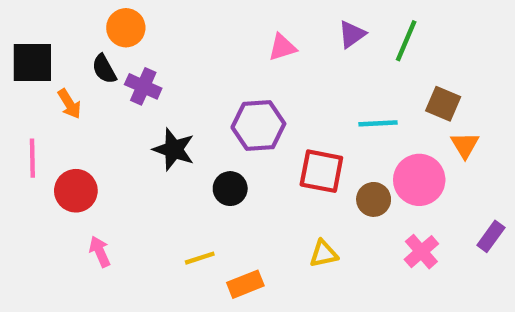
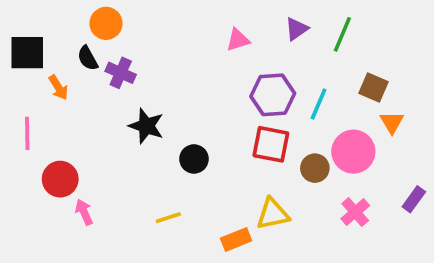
cyan line: (378, 123) -> (319, 104), turned -64
purple hexagon: (258, 126) -> (273, 95), moved
red circle: (76, 191) -> (60, 179), moved
yellow triangle: (324, 254) -> (273, 214), size x1.4
orange rectangle: (245, 284) -> (236, 240), moved

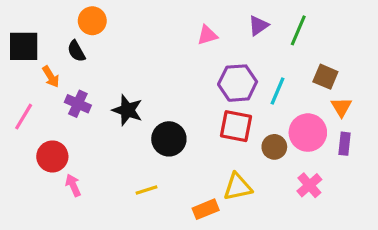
purple cross: (121, 73) -> (78, 104), moved
pink line: (27, 133) -> (24, 117), turned 32
black circle: (194, 159) -> (169, 139), size x1.4
purple rectangle: (414, 199) -> (345, 144), moved, turned -30

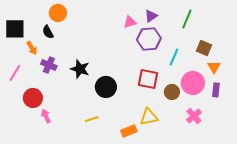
purple triangle: (258, 26) -> (151, 16), moved
purple hexagon: (238, 83) -> (149, 39), moved

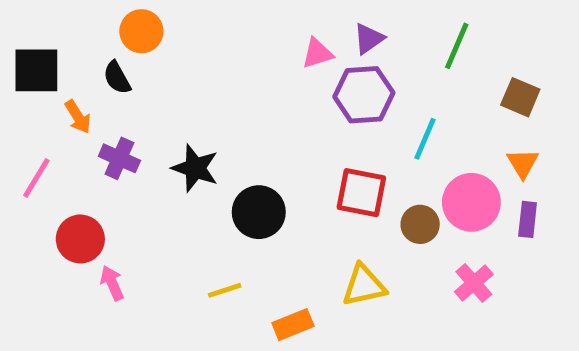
brown square: (204, 48) -> (520, 97), moved
orange rectangle: (129, 131) -> (293, 325), moved

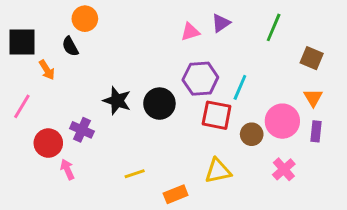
purple hexagon: (364, 95) -> (200, 79), moved
cyan line: (425, 139) -> (240, 87), moved
purple cross: (119, 158) -> (82, 130), moved
black circle: (259, 212) -> (159, 104), moved

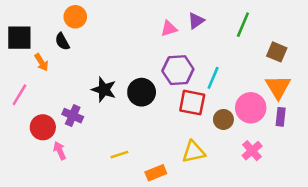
orange triangle: (313, 98) -> (278, 87), size x1.5

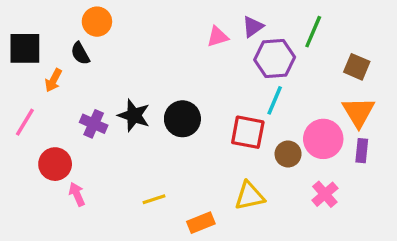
orange arrow: (41, 62) -> (53, 80), turned 60
purple hexagon: (178, 70) -> (275, 58), moved
purple cross: (73, 116) -> (94, 124), moved

